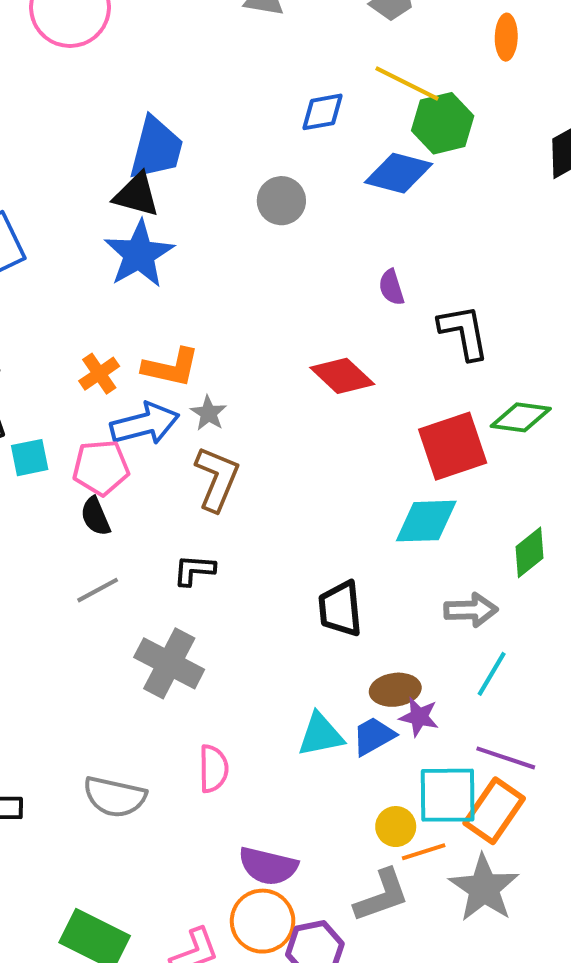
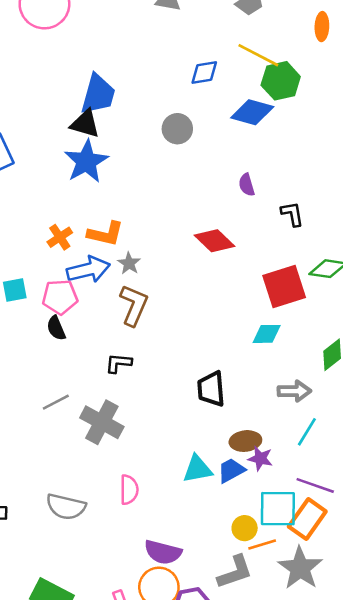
black L-shape: (464, 332) -> (292, 214), size x0.7
cyan diamond: (426, 521) -> (267, 334), size x0.7
gray line: (98, 590) -> (56, 402), moved

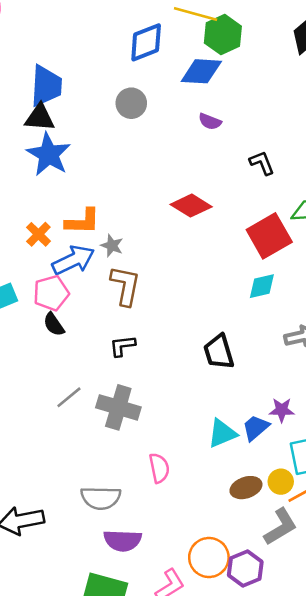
blue diamond: (204, 73) -> (146, 42), size x1.4
purple semicircle: (247, 185) -> (210, 122), moved, turned -40
brown ellipse: (245, 441) -> (246, 488), moved
purple semicircle: (163, 552) -> (123, 540), moved

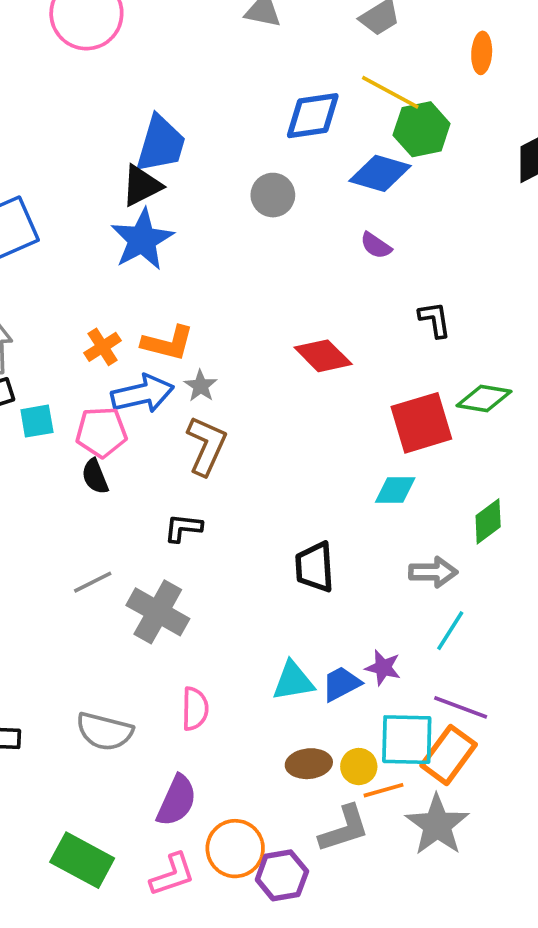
black triangle: (40, 118) -> (142, 186), turned -44
purple semicircle: (123, 540) -> (177, 801), moved, turned -81

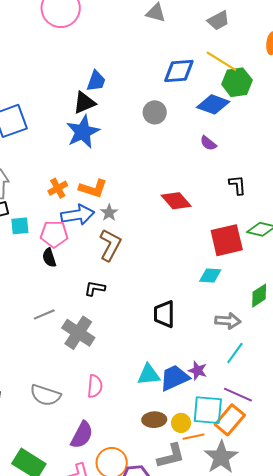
blue trapezoid: (161, 144) -> (96, 81), size x0.7
blue trapezoid: (341, 684) -> (174, 378), size x1.4

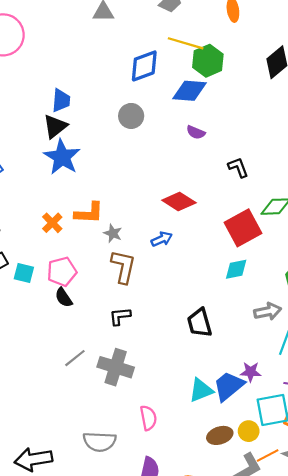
blue arrow: (78, 215) -> (162, 239), moved, size x0.6
cyan square: (20, 226) -> (24, 273), turned 36
orange line: (193, 437) -> (268, 456), moved

